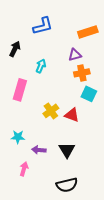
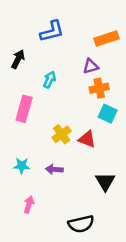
purple arrow: (39, 150) -> (54, 169), moved
black triangle: (67, 150) -> (105, 182), moved

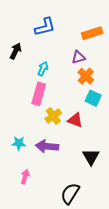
orange cross: (99, 88) -> (86, 76), turned -35
pink rectangle: (24, 109) -> (39, 94), moved
purple arrow: (54, 169) -> (47, 146), size x1.5
black semicircle: (81, 224) -> (70, 193), turned 135

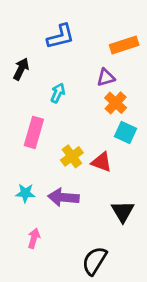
pink rectangle: (39, 94) -> (34, 132), moved

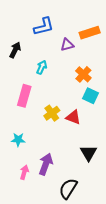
purple triangle: (106, 77) -> (67, 45), moved
purple arrow: (63, 197) -> (46, 164), moved, turned 105

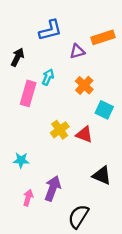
orange cross: (83, 74) -> (84, 85), moved
pink rectangle: (24, 96) -> (28, 93), moved
black triangle: (89, 153) -> (102, 175), turned -36

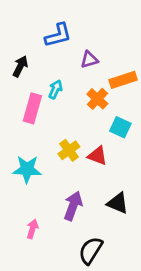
orange rectangle: (103, 37) -> (123, 80), moved
cyan star: (21, 160) -> (27, 169), moved, size x1.5
purple arrow: (53, 188) -> (73, 206), moved

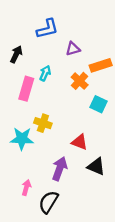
yellow cross: (69, 150) -> (43, 123), moved, turned -35
red triangle: (97, 156) -> (80, 142), moved
black semicircle: (91, 250) -> (48, 202), moved

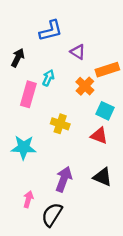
purple triangle: (73, 49) -> (78, 52), turned 48
yellow cross: (43, 123) -> (60, 124), moved
red triangle: (80, 142) -> (99, 136), moved

